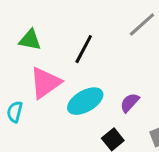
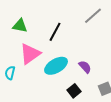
purple semicircle: (130, 103) -> (85, 67), turned 96

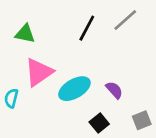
black line: (55, 32) -> (87, 28), moved

